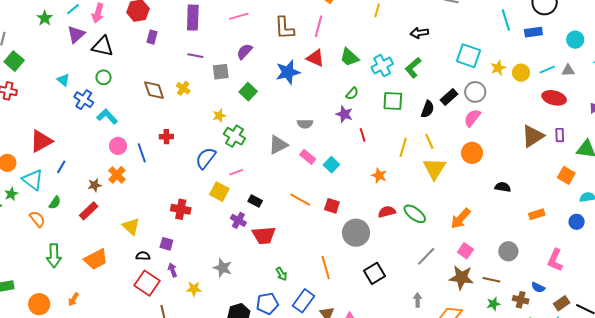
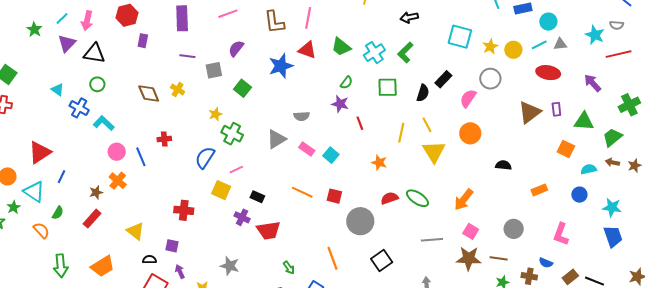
cyan circle: (575, 40) -> (548, 22), moved
gray circle: (475, 92) -> (490, 79), moved
gray line: (426, 256) -> (432, 240), turned 45

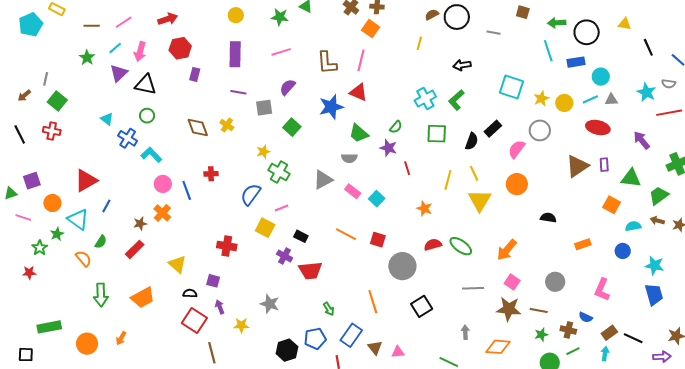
green trapezoid: (341, 47) -> (359, 133), moved

